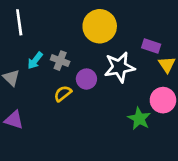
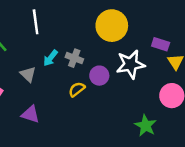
green star: (139, 119) -> (146, 126), moved

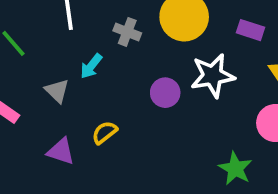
purple rectangle: (161, 44) -> (251, 30), moved
gray cross: (74, 58) -> (127, 32), moved
yellow semicircle: (77, 89) -> (104, 132), moved

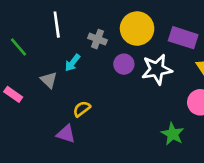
purple rectangle: (251, 30) -> (183, 38), size x1.5
purple circle: (165, 93) -> (124, 64), moved
purple triangle: (61, 151) -> (66, 134), moved

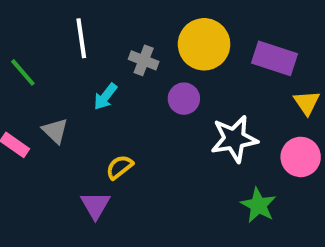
white star: (157, 69) -> (234, 139), moved
gray triangle: (49, 80) -> (55, 131), moved
purple triangle: (66, 134) -> (95, 205), turned 42

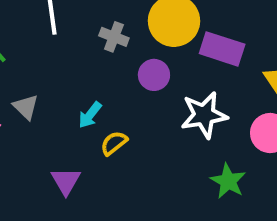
purple rectangle: (274, 58) -> (222, 49), moved
cyan arrow: (105, 97) -> (90, 115), moved
yellow semicircle: (119, 167) -> (114, 143), moved

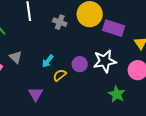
purple circle: (154, 75) -> (80, 64), moved

